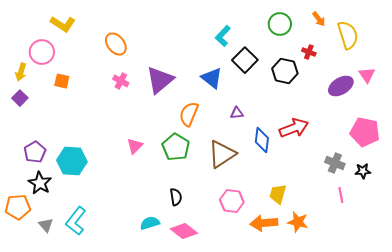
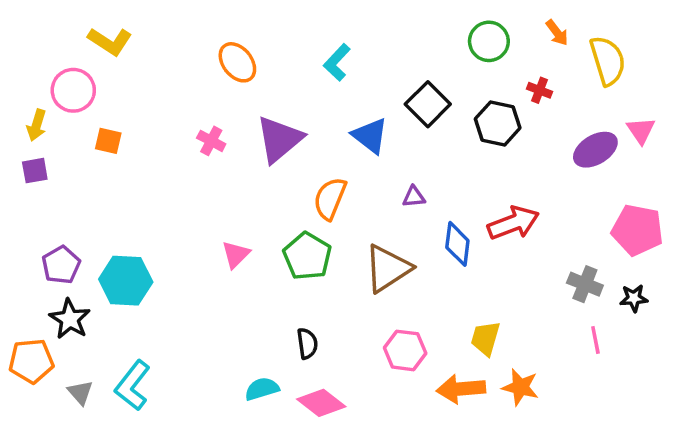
cyan L-shape: (223, 36) -> (337, 62), moved
orange ellipse: (116, 44) -> (237, 62), moved
purple square: (20, 98) -> (35, 171), turned 35

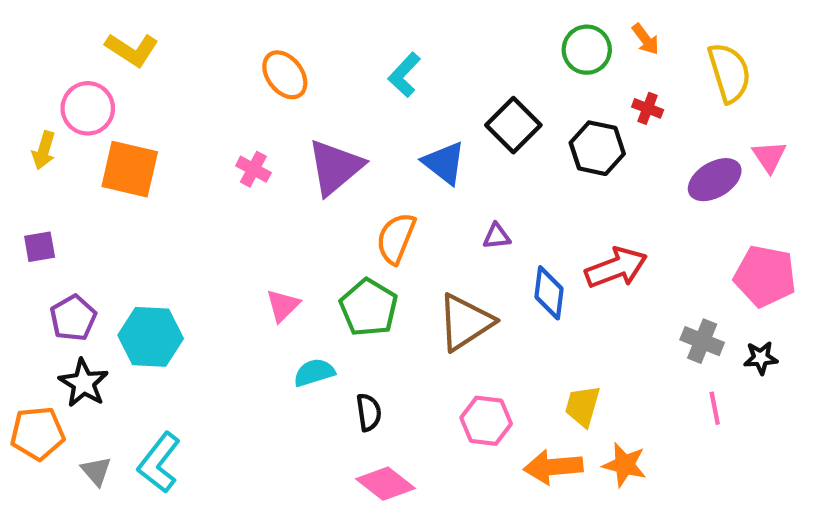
orange arrow: (557, 33) -> (645, 39), moved
orange square: (108, 141) -> (130, 169), size x1.8
purple square: (35, 171) -> (40, 247), moved
cyan semicircle: (262, 389) -> (314, 373), moved

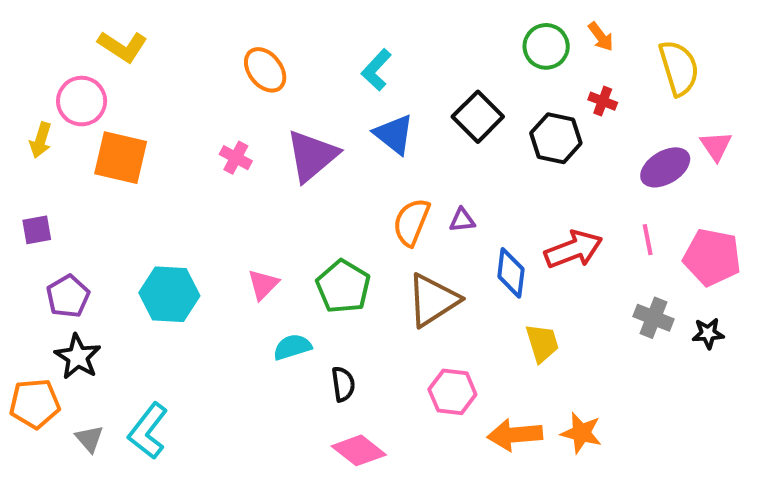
blue triangle: (444, 163) -> (394, 134), moved
orange semicircle: (396, 238) -> (411, 222), moved
cyan hexagon: (151, 337) -> (169, 294), moved
yellow trapezoid: (583, 406) -> (542, 343), moved, turned 147
pink line: (715, 408) -> (648, 240), moved

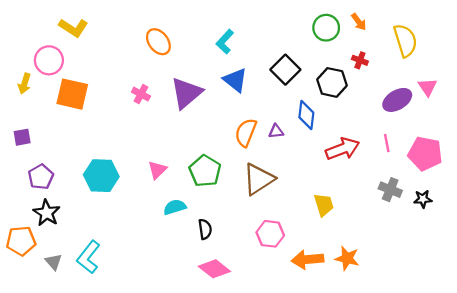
blue diamond: (511, 273) -> (306, 115), moved

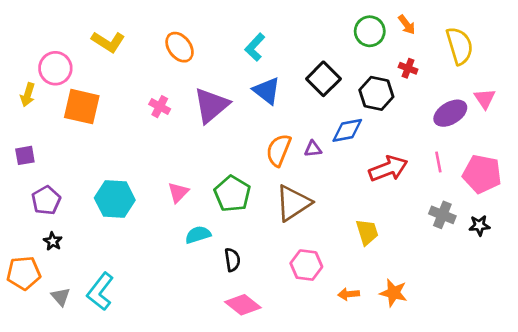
yellow L-shape: (73, 28) -> (108, 42), moved
blue diamond: (306, 115) -> (347, 130), turned 72
black star: (47, 213) -> (53, 241), size x0.6
orange arrow: (308, 259) -> (349, 294), size x0.6

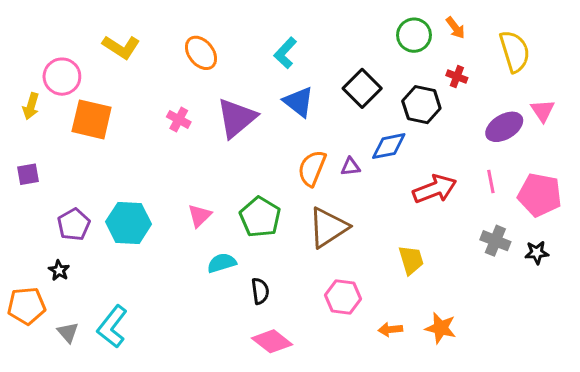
purple pentagon: (46, 200) -> (74, 224), moved

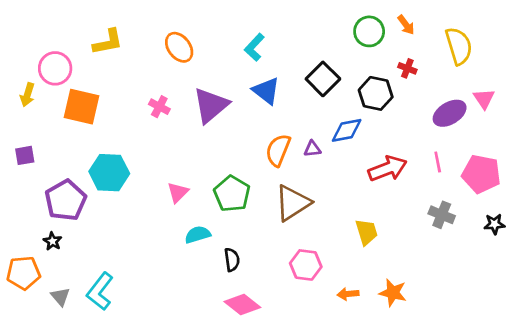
yellow L-shape: (121, 47) -> (108, 42), turned -44
cyan hexagon: (129, 223) -> (109, 173), moved
purple pentagon: (74, 224) -> (66, 200), size x1.4
black star: (537, 253) -> (494, 224), moved

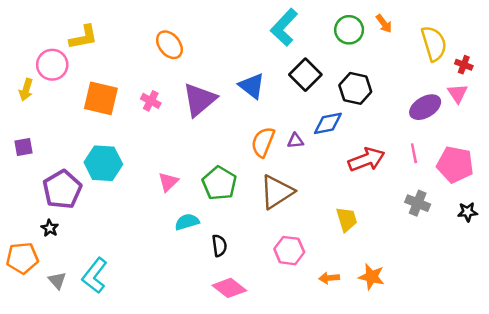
yellow L-shape: (108, 42) -> (83, 37), moved
cyan L-shape: (254, 47) -> (284, 27), moved, size x1.4
red cross: (407, 68) -> (464, 65), moved
orange square: (81, 107) -> (101, 98), moved

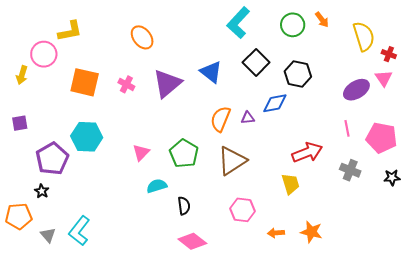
red arrow: (367, 159) -> (307, 152), moved

